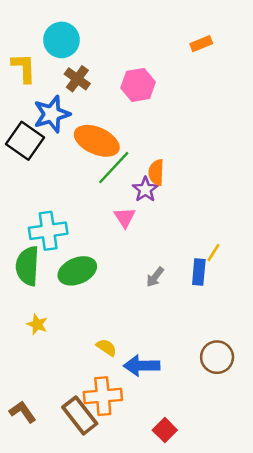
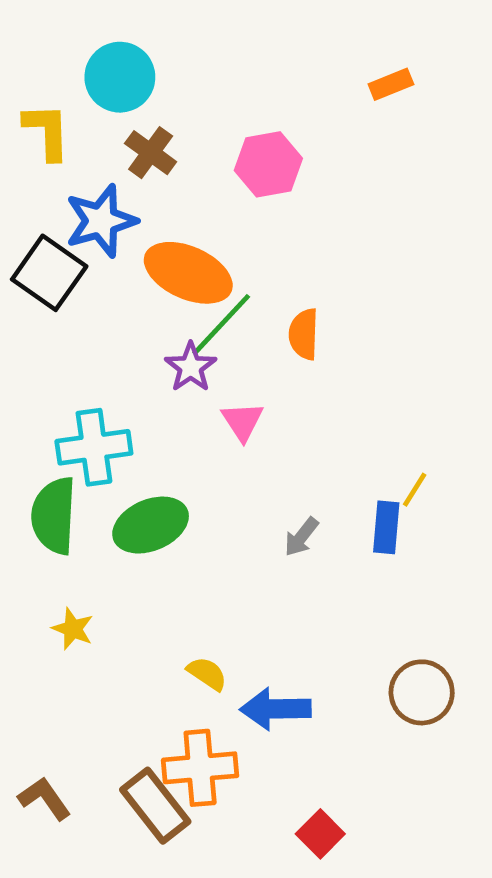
purple star: (145, 189) -> (191, 367), moved

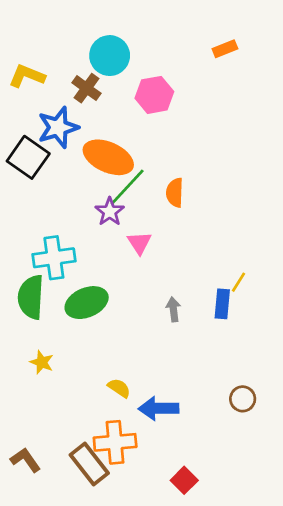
cyan circle: (120, 77) -> (110, 56), moved
yellow L-shape: (47, 131) -> (27, 76), turned -66
gray arrow: (301, 537) -> (173, 309), turned 135
brown circle: (422, 692) -> (243, 399), size x0.7

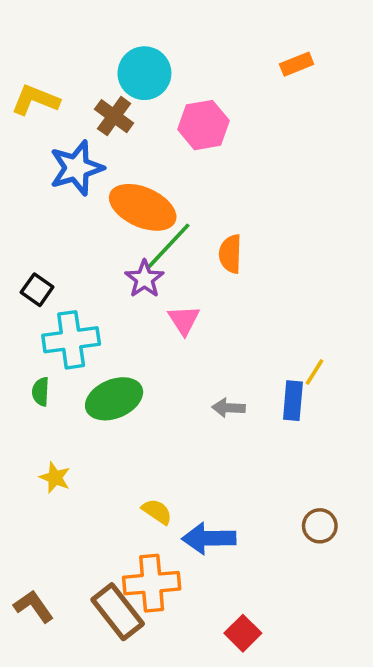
black square: (28, 157) -> (37, 290), moved, size x0.6
green semicircle: (31, 297) -> (41, 392), size x0.5
gray arrow: (173, 309) -> (229, 408), turned -80

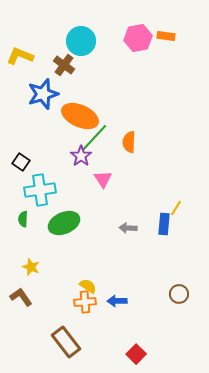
orange rectangle: (297, 64) -> (166, 36), turned 30
pink hexagon: (203, 125) -> (138, 38), moved
blue arrow: (209, 538) -> (117, 301), size x0.7
orange cross: (152, 583) -> (85, 302), moved, size x0.7
brown L-shape: (34, 606) -> (21, 297), moved

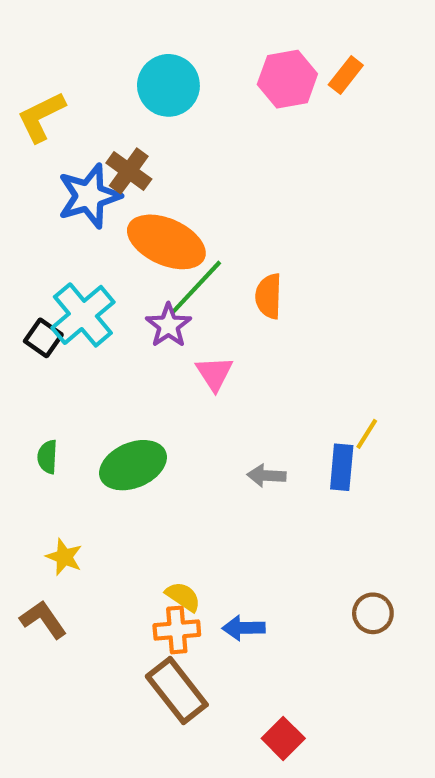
orange rectangle: (166, 36) -> (346, 75), turned -60
yellow L-shape: (20, 56) -> (41, 117), turned -48
brown cross: (64, 65) -> (129, 171), moved
cyan cross: (40, 190) -> (83, 315), moved, turned -32
brown rectangle: (66, 342) -> (177, 690), moved

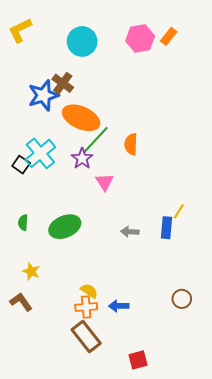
yellow L-shape: (41, 117) -> (20, 30), moved
red square: (283, 738) -> (138, 360), turned 30

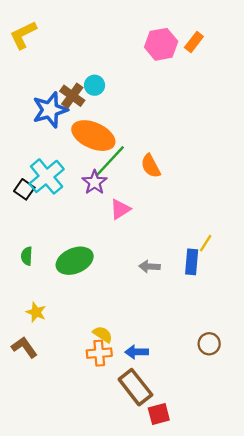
cyan circle: (82, 41) -> (95, 85), moved, size x0.6
orange semicircle: (131, 144) -> (151, 166), turned -30
pink triangle: (104, 182) -> (120, 209), turned 30
brown rectangle: (86, 337) -> (135, 387), moved

